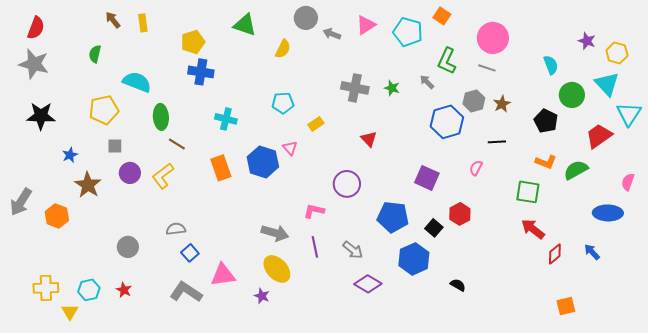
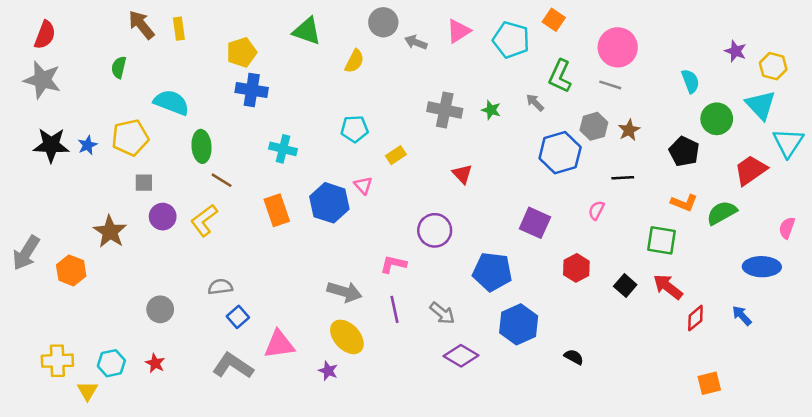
brown arrow: (113, 20) -> (141, 25), size x1.4
blue star: (70, 155) -> (87, 145), moved
black square: (434, 228) -> (625, 286), moved

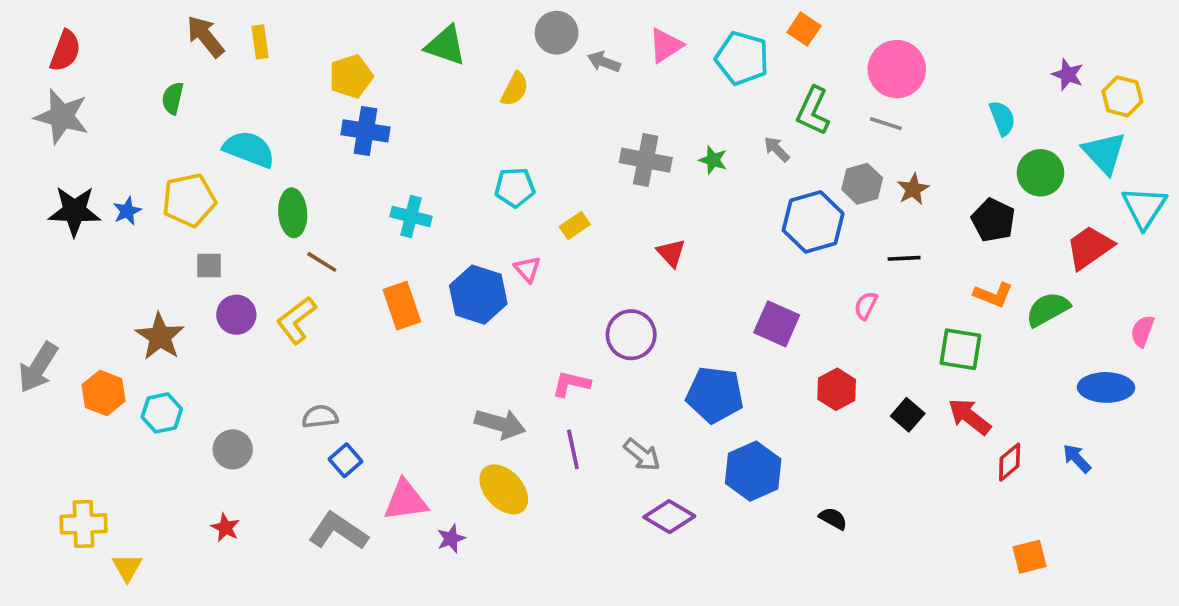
cyan hexagon: (111, 363) -> (162, 413), moved
purple star: (328, 371) -> (451, 538), moved, turned 30

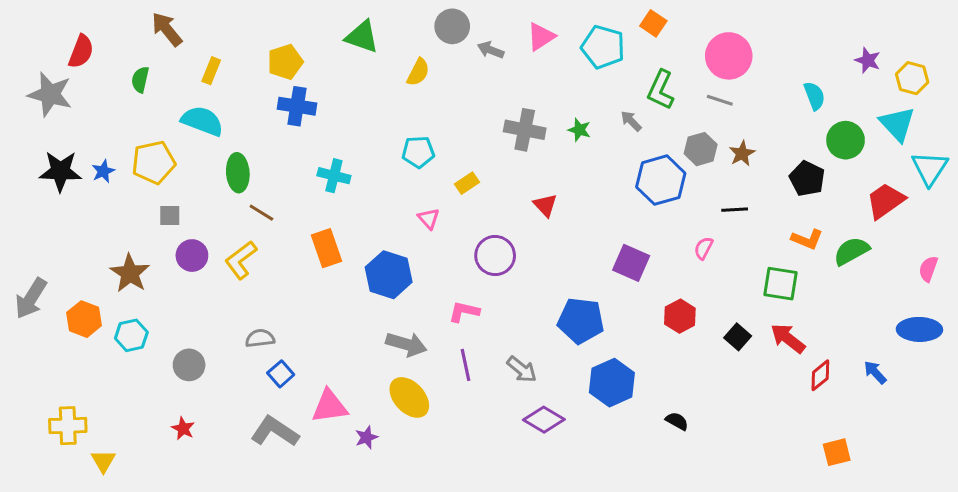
yellow rectangle: (260, 42) -> (211, 71), moved, turned 30
red semicircle: (65, 51) -> (81, 51), moved
blue hexagon: (478, 295) -> (389, 275), moved
purple circle: (631, 335) -> (495, 256), moved
blue ellipse: (1106, 387) -> (919, 329), moved

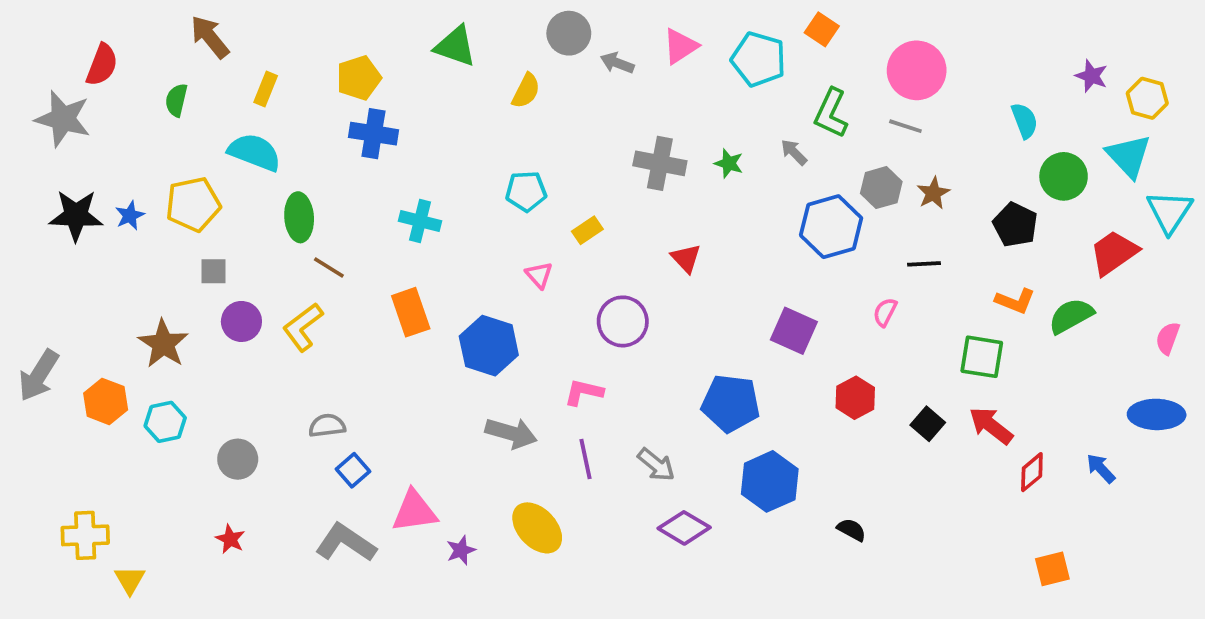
yellow ellipse: (409, 397) -> (537, 528), moved

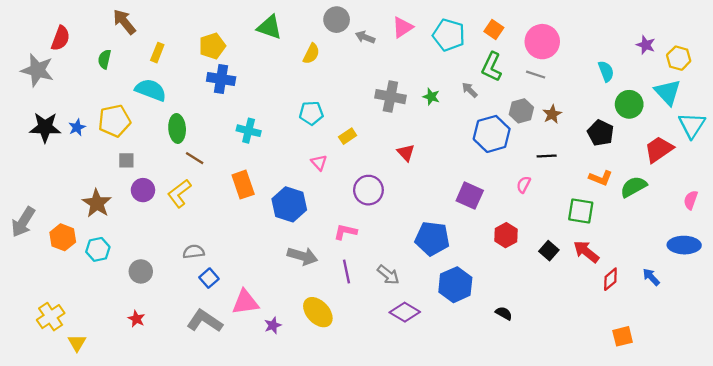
orange square: (822, 29) -> (494, 29), moved
yellow cross: (85, 535) -> (51, 317), turned -32

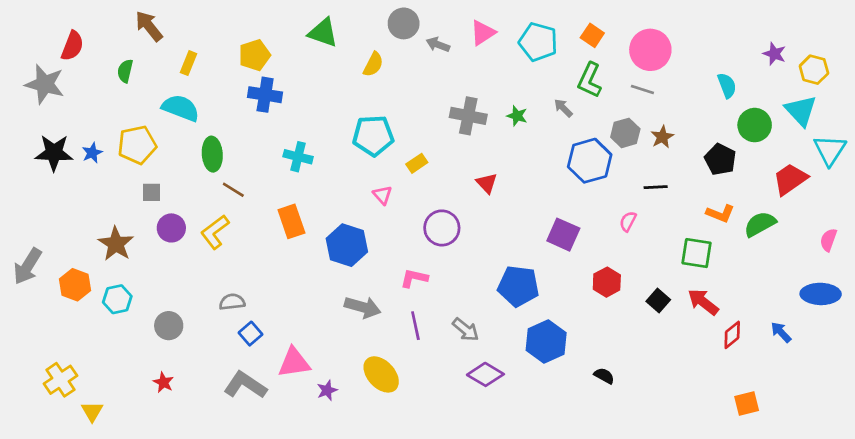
cyan pentagon: (311, 113) -> (373, 136), size x1.4

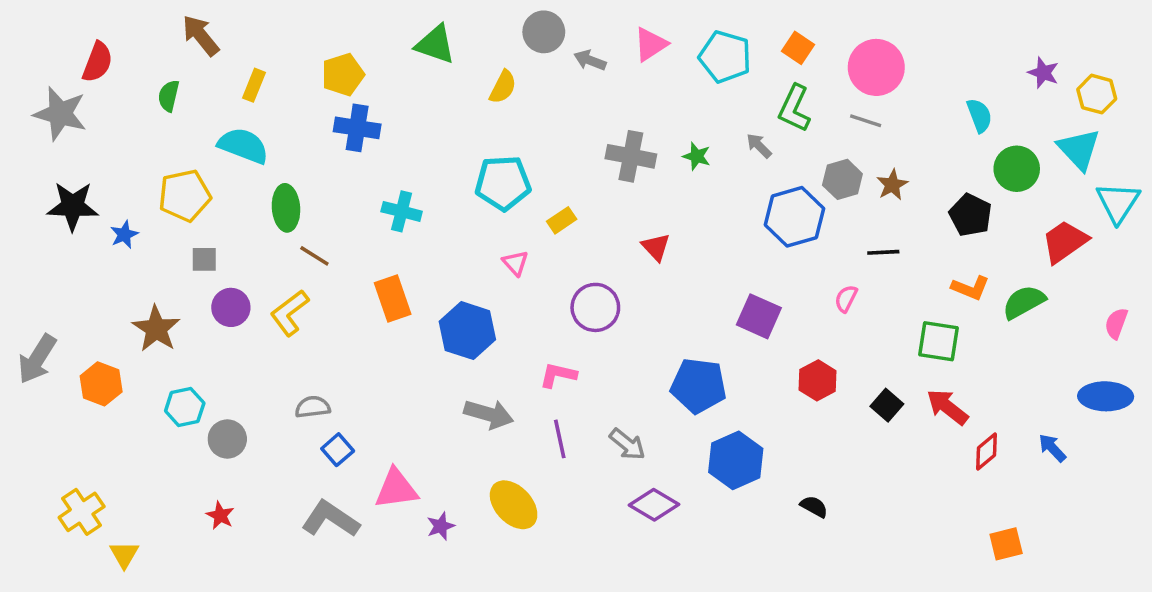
blue star: (92, 153) -> (124, 235), moved
cyan hexagon: (117, 299) -> (185, 407), moved

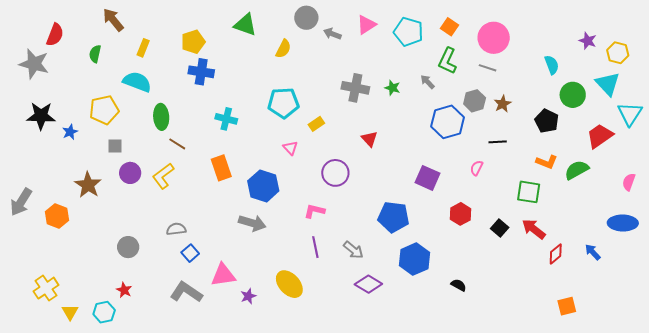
cyan hexagon: (185, 407) -> (104, 312), moved
gray arrow: (489, 414) -> (252, 223), moved

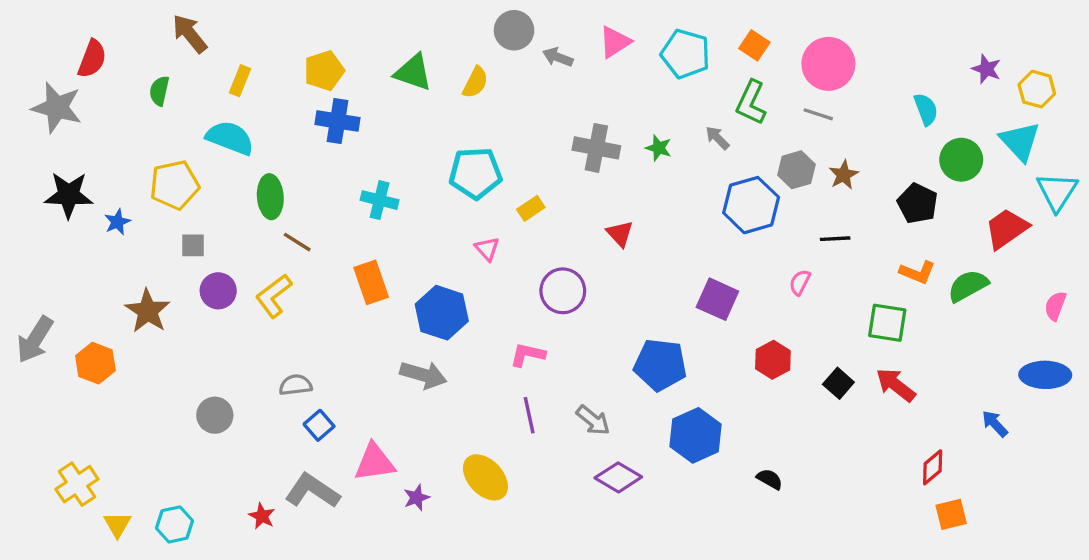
green triangle: (245, 25) -> (413, 72), moved
red diamond: (556, 254) -> (933, 467), moved
red star: (124, 290) -> (262, 516), moved

